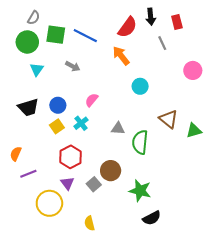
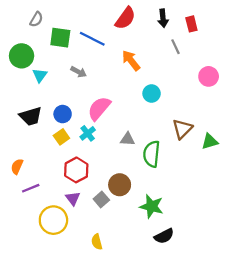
red semicircle: (127, 27) -> (125, 18), moved
green circle: (27, 42) -> (22, 56), moved
pink semicircle: (92, 100) -> (99, 108), size x1.6
brown triangle: (169, 119) -> (182, 129), turned 36

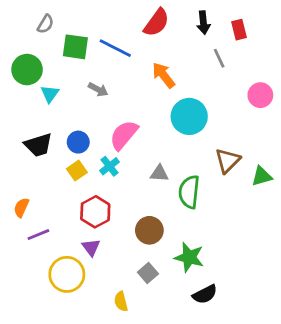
cyan circle: (152, 94) -> (189, 116), size x1.6
gray square: (101, 200) -> (148, 273), moved

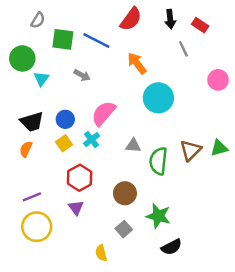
red rectangle: (239, 30) -> (200, 25), turned -42
brown triangle: (228, 161) -> (191, 150), moved
orange semicircle: (21, 208) -> (26, 149), moved
yellow circle: (67, 274) -> (37, 227), moved

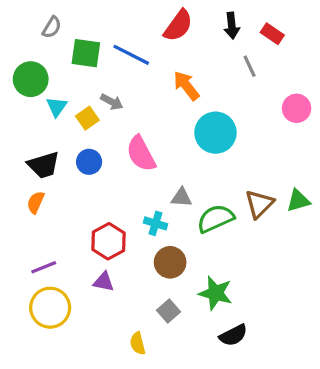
pink semicircle: (103, 113) -> (141, 154), turned -68
cyan cross: (92, 140) -> (156, 223), moved, turned -35
yellow square: (64, 143) -> (87, 118), moved
green semicircle: (158, 161) -> (215, 219), turned 60
purple triangle: (76, 208) -> (104, 282), turned -42

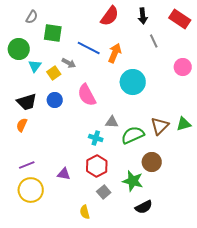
red rectangle: (272, 34) -> (180, 19), moved, size x1.5
blue line: (131, 55) -> (89, 48), moved
orange arrow: (186, 86) -> (115, 53), turned 60
red hexagon: (108, 241) -> (97, 166), moved
brown circle: (170, 262) -> (152, 162), moved

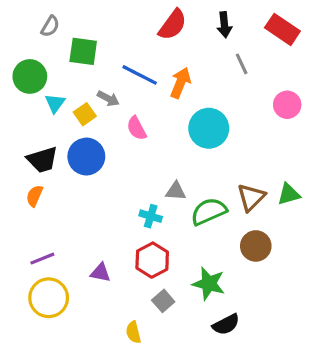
pink semicircle: (87, 95) -> (137, 128), moved, size x0.7
blue circle: (55, 100) -> (86, 157), size x1.5
brown circle: (152, 162) -> (256, 246), moved

